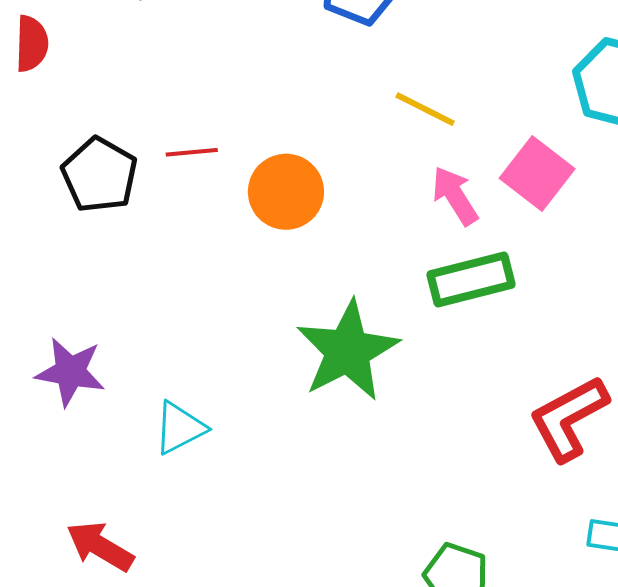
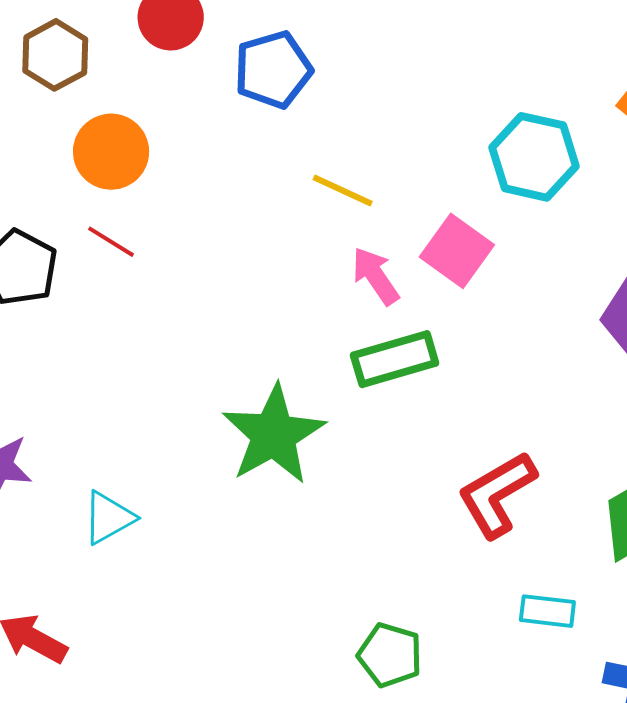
red line: (192, 152) -> (111, 242), turned 39
orange circle: (286, 192) -> (111, 152), moved

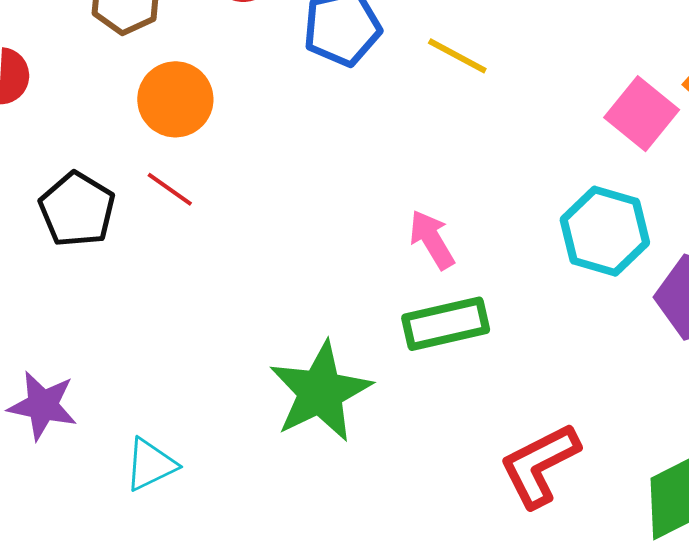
cyan hexagon: (534, 157) -> (605, 231), moved
yellow line: (343, 191) -> (457, 56), moved
pink square: (457, 251) -> (642, 114), moved

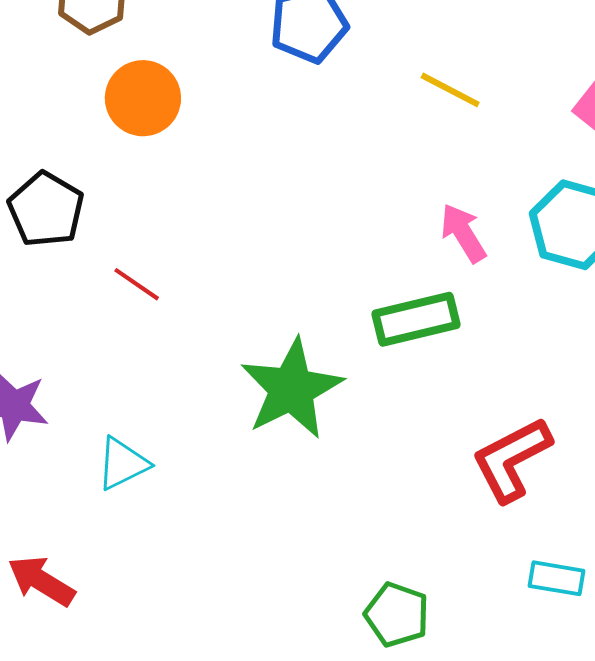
yellow line: (457, 56) -> (450, 90), moved
red line: (170, 189) -> (137, 284), moved
pink arrow: (432, 240) -> (463, 233), moved

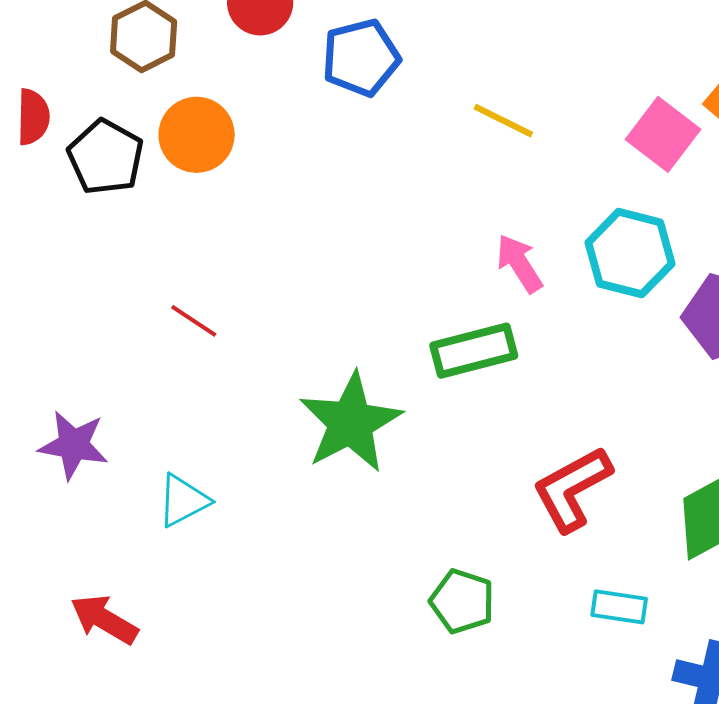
black pentagon: (46, 209) -> (106, 157), moved
green pentagon: (397, 615) -> (462, 601), moved

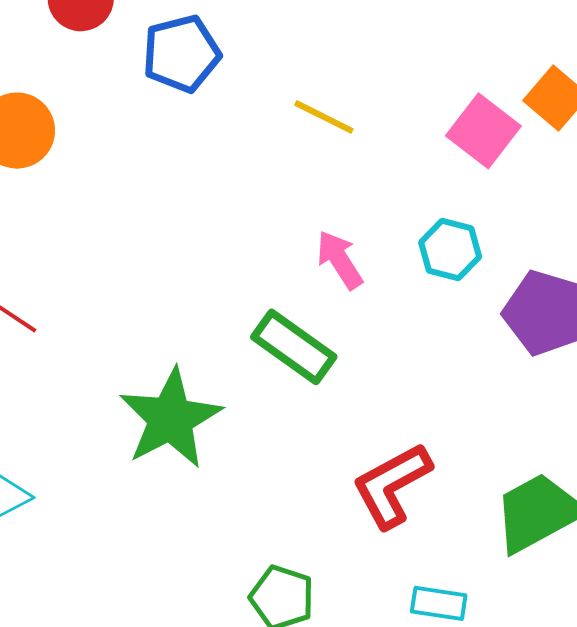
cyan hexagon: (630, 253) -> (450, 250), size x0.7
green rectangle: (474, 351) -> (294, 347), turned 50

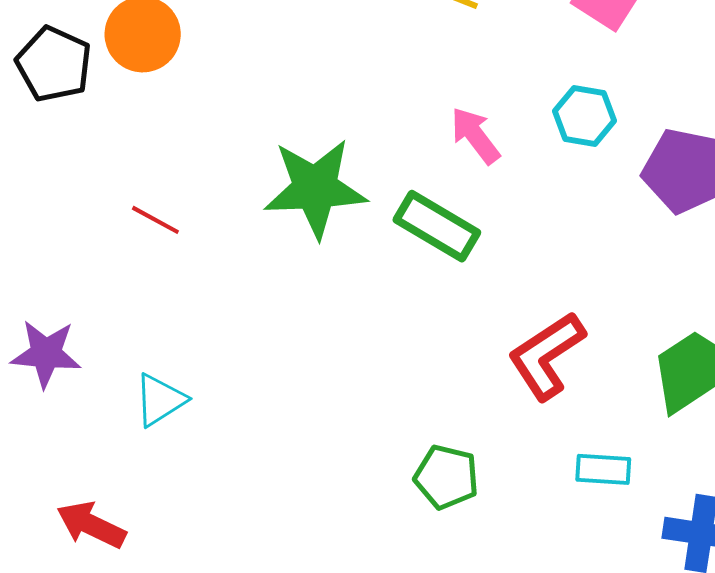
green star: (171, 419) -> (315, 188), moved, turned 30

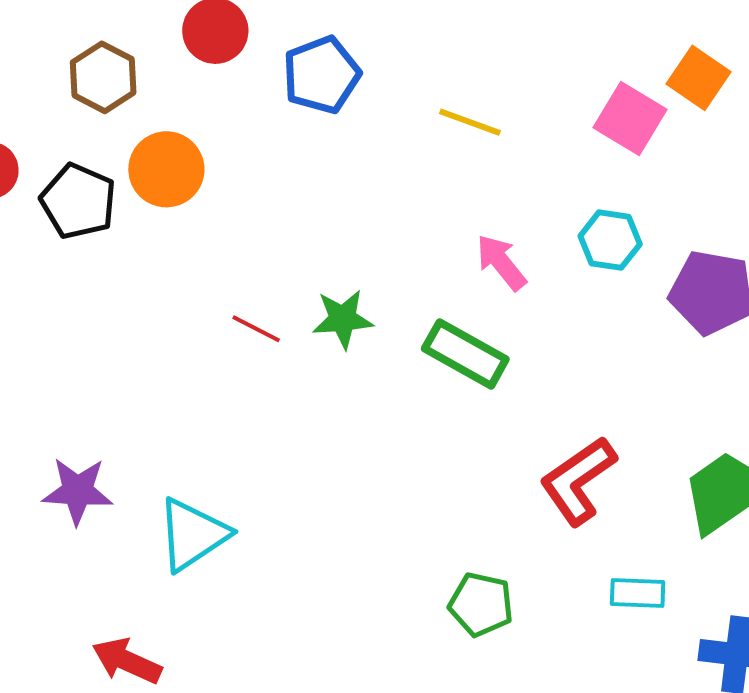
green star: (315, 188) -> (343, 319), size x0.6
red line: (155, 220) -> (256, 329), moved
cyan triangle: (160, 400) -> (193, 534), size x1.4

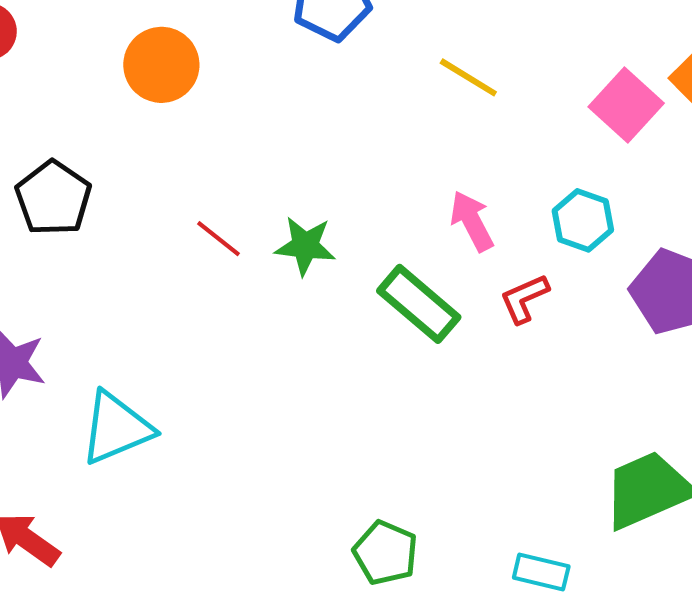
black pentagon: (78, 201) -> (53, 198), moved
red L-shape: (578, 481) -> (524, 299), moved, size x0.6

